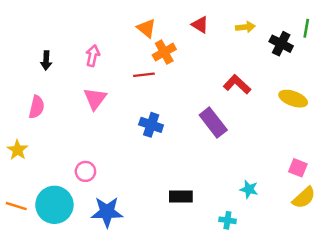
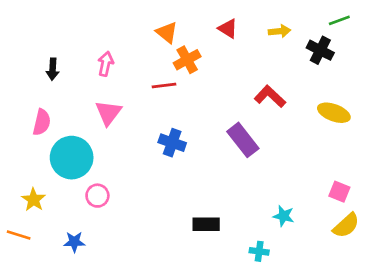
green line: (306, 28) -> (339, 20), moved, turned 60
yellow star: (17, 150) -> (34, 200), moved
cyan circle: (54, 205) -> (72, 158), moved
blue star: (107, 212) -> (74, 242), moved, size x0.6

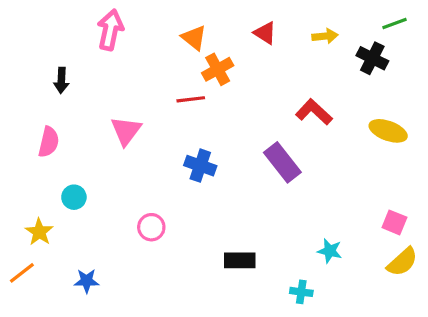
pink arrow: (106, 64) -> (110, 30), moved, size x1.4
cyan circle: (72, 158) -> (74, 197), moved, size x0.5
pink circle: (97, 196) -> (151, 227), moved
orange line: (19, 235) -> (22, 273), turned -55

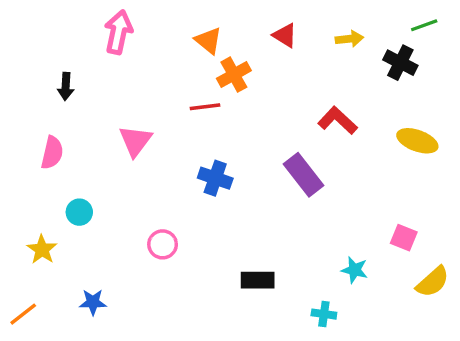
pink square: (394, 222) -> (404, 238), moved
orange line: (22, 273) -> (23, 314), moved

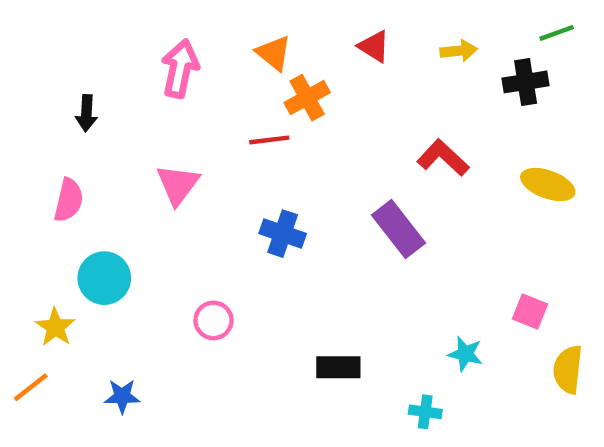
pink arrow: (118, 32) -> (180, 69), moved
black cross: (400, 63) -> (526, 82), turned -36
cyan circle: (79, 212) -> (104, 278), size x1.5
yellow semicircle: (433, 282) -> (568, 369), turned 138
orange line: (23, 314) -> (31, 387), moved

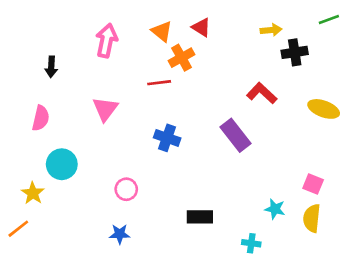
red triangle: (374, 46) -> (201, 27), moved
black cross: (526, 82) -> (295, 52), moved
yellow semicircle: (568, 369) -> (312, 218), moved
blue star: (122, 396) -> (120, 234), moved

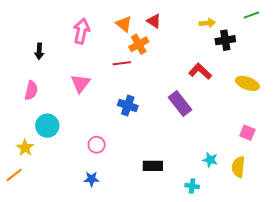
pink square: (313, 184) -> (247, 133), moved

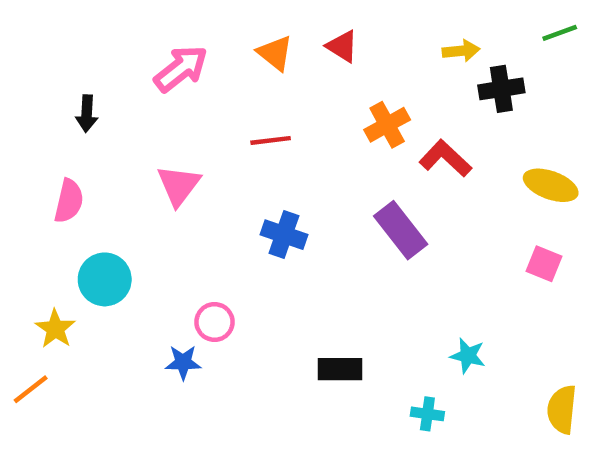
pink arrow: (81, 31) -> (181, 69), turned 40
orange cross: (139, 44) -> (387, 125), moved
pink square: (247, 133) -> (544, 264), moved
yellow semicircle: (238, 167) -> (562, 409), moved
blue star: (92, 179) -> (183, 362), moved

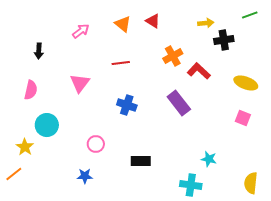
pink arrow: (181, 69) -> (81, 31), size x0.7
blue star: (183, 362) -> (85, 176), moved
black rectangle: (340, 369) -> (141, 161), moved
cyan cross: (427, 414) -> (191, 185), size x1.5

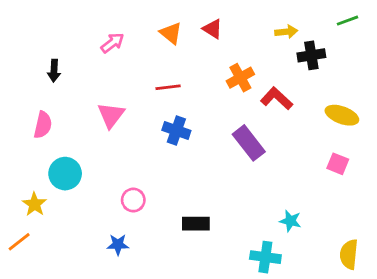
blue cross: (127, 105) -> (176, 130), moved

